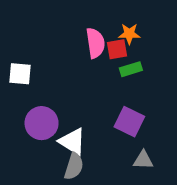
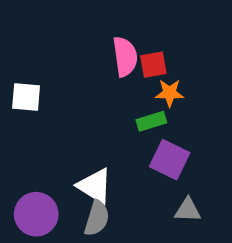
orange star: (129, 34) -> (170, 93), moved
green rectangle: (131, 69) -> (151, 121), moved
purple circle: (42, 123) -> (36, 214), moved

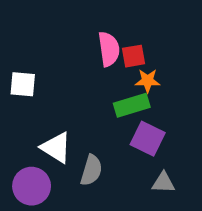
green rectangle: (151, 121) -> (132, 105), size x1.4
white triangle: (95, 186) -> (56, 147), moved
gray semicircle: (97, 218) -> (91, 170), moved

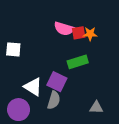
pink semicircle: (109, 49) -> (64, 29), turned 114
orange star: (148, 81) -> (90, 34), moved
purple square: (148, 139) -> (57, 82), moved

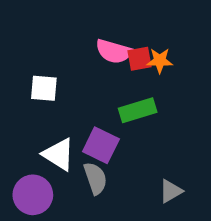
white square: (13, 49) -> (44, 88), moved
gray semicircle: (54, 100) -> (95, 178), turned -36
gray triangle: (96, 108) -> (171, 191), turned -32

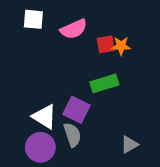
pink semicircle: (114, 51) -> (74, 29), moved, turned -40
white square: (44, 88) -> (33, 19), moved
purple circle: (33, 195) -> (40, 147), moved

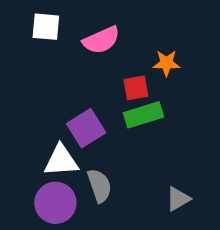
red square: (106, 44) -> (136, 88), moved
purple square: (77, 110) -> (86, 128), moved, turned 32
white triangle: (45, 117) -> (61, 161), turned -36

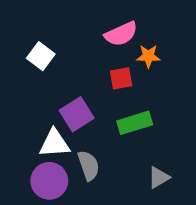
white square: (46, 27) -> (41, 56), moved, turned 32
pink semicircle: (101, 40) -> (121, 34), moved
green rectangle: (143, 115) -> (135, 123), moved

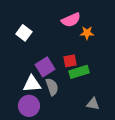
red square: (121, 78) -> (70, 61), moved
gray semicircle: (89, 166) -> (52, 87), moved
gray triangle: (159, 177) -> (93, 104), turned 40

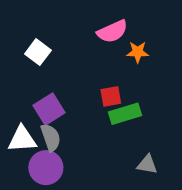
purple square: (45, 67) -> (49, 109), moved
white triangle: (32, 84) -> (22, 139), moved
gray semicircle: (52, 87) -> (51, 138), moved

